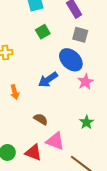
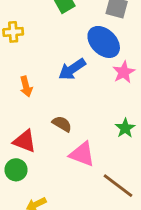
red triangle: (33, 152) -> (25, 141), moved

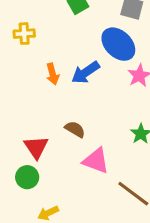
orange arrow: (26, 87) -> (53, 74), moved
red triangle: (25, 141) -> (36, 147), turned 35

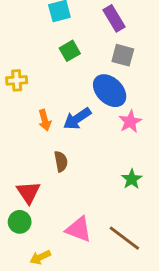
brown semicircle: (75, 129) -> (61, 161), moved, turned 48
pink triangle: (96, 161) -> (79, 229), moved

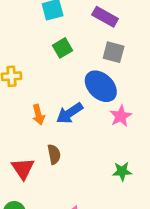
purple rectangle: (114, 18) -> (105, 17), turned -30
green star: (132, 179) -> (122, 171), turned 30
red triangle: (28, 192) -> (23, 168), moved

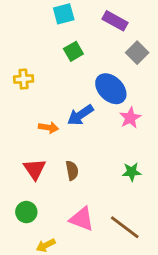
gray square: (114, 52) -> (137, 53), moved, turned 30
orange arrow: (38, 115) -> (48, 128), moved, turned -66
brown semicircle: (54, 154) -> (72, 170), moved

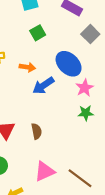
orange arrow: (48, 128) -> (27, 67), moved
green star: (132, 172) -> (86, 113), moved
pink triangle: (82, 219) -> (45, 171), turned -45

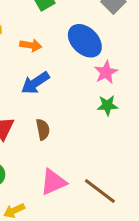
blue arrow: (43, 86) -> (35, 83), moved

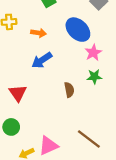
brown semicircle: (43, 129) -> (69, 90), moved
pink triangle: (53, 182) -> (48, 146), moved

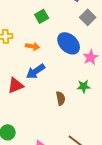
pink star: (93, 53) -> (91, 57), moved
red triangle: (18, 93) -> (16, 85), moved, turned 42

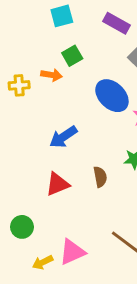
orange arrow: (33, 46) -> (52, 75), moved
red triangle: (16, 85) -> (57, 184), moved

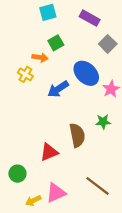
yellow cross: (19, 85) -> (25, 74), moved, turned 35
blue arrow: (63, 137) -> (58, 89), moved
brown semicircle: (100, 177) -> (77, 135), size x1.5
red triangle: (57, 184) -> (49, 152), moved

